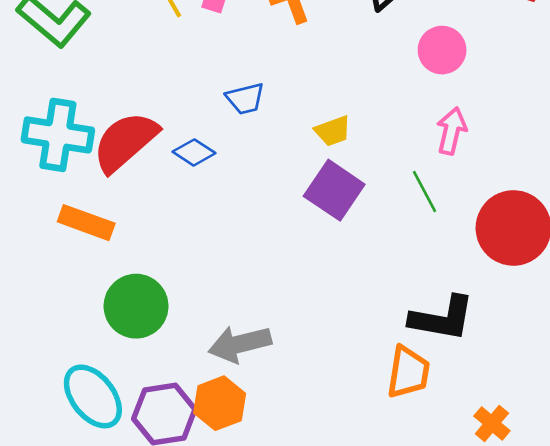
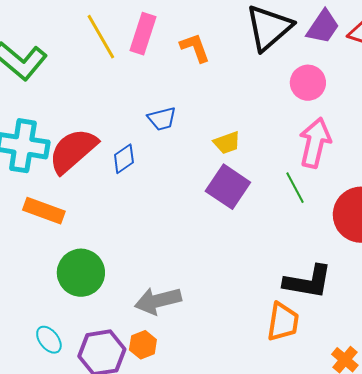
pink arrow: (451, 131) -> (315, 143), size x1.4
blue diamond: (194, 152) -> (124, 159), turned -68
cyan ellipse: (93, 396) -> (49, 340), size x0.6
orange hexagon: (220, 403) -> (143, 345), size x0.7

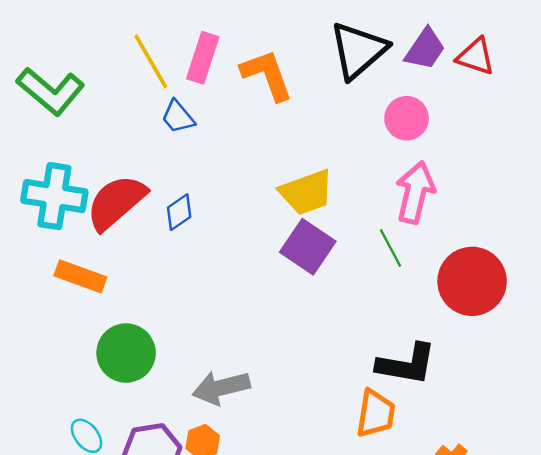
orange L-shape: (195, 48) -> (267, 75), size x1.4
blue trapezoid: (162, 119) -> (178, 117), moved, turned 64
yellow trapezoid: (227, 143) -> (306, 192), size x1.6

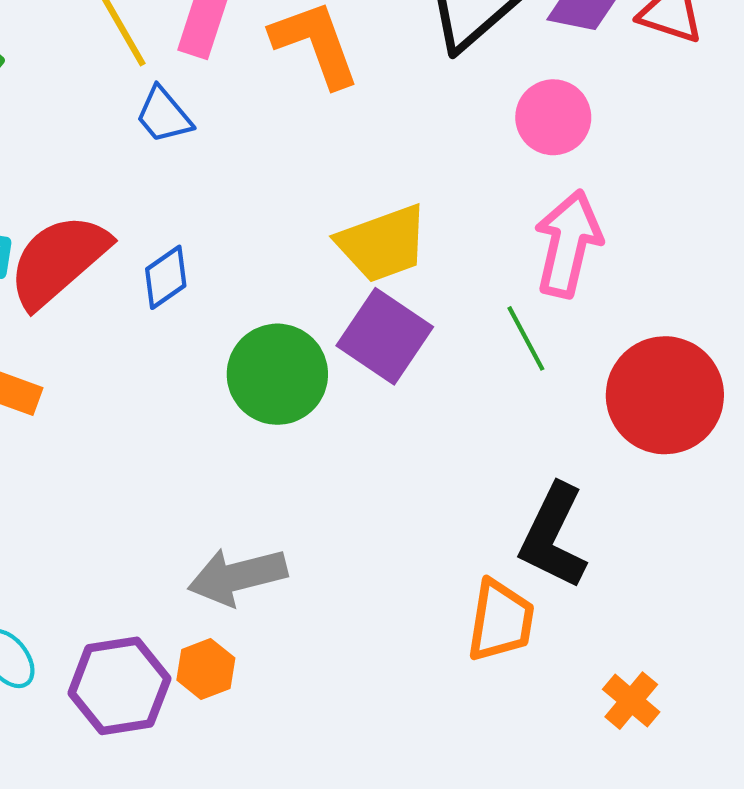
green circle: (126, 353) -> (277, 374), moved
black L-shape: (407, 364) -> (553, 536), turned 106

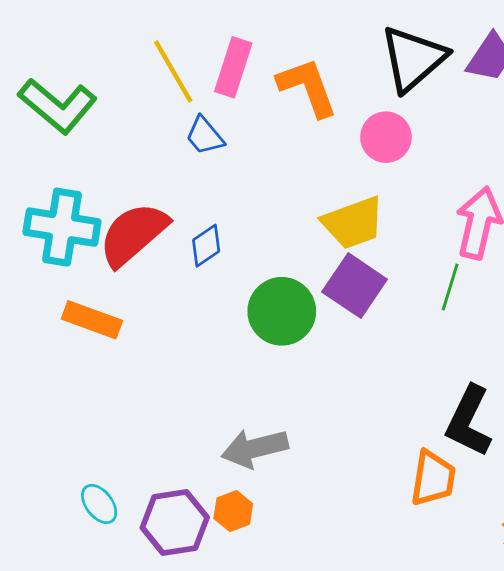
pink circle: (553, 117) -> (386, 137), moved
green line: (526, 338) -> (450, 287), turned 45

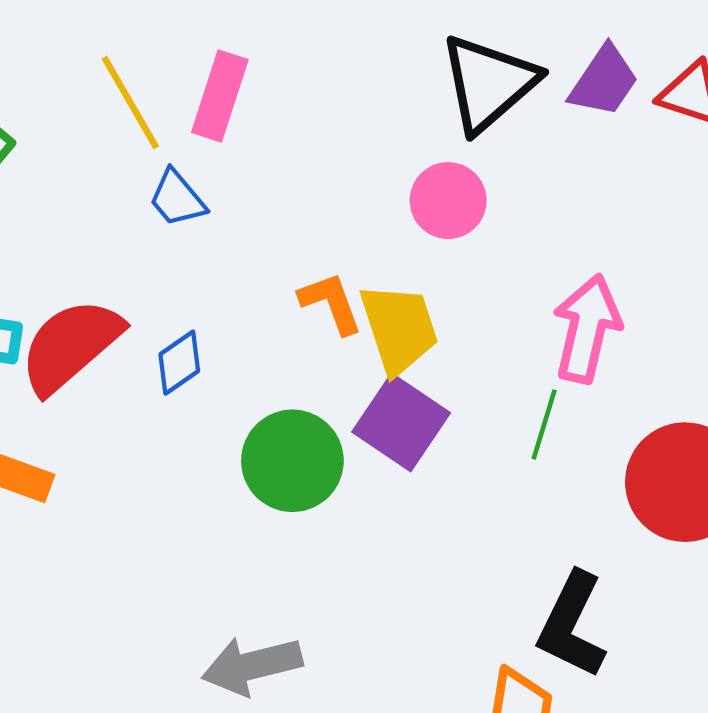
orange L-shape: (307, 87) -> (331, 303), moved, size x0.7
yellow trapezoid: (353, 223) -> (399, 329), turned -88

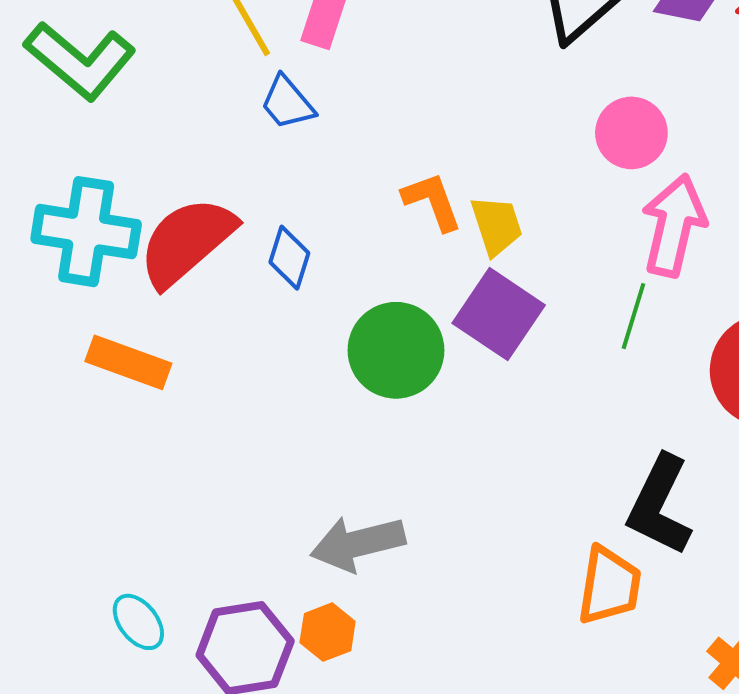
pink circle: (448, 201) -> (631, 133), moved
yellow trapezoid: (399, 329) -> (497, 226), size x0.7
blue diamond: (179, 363) -> (289, 258), turned -38

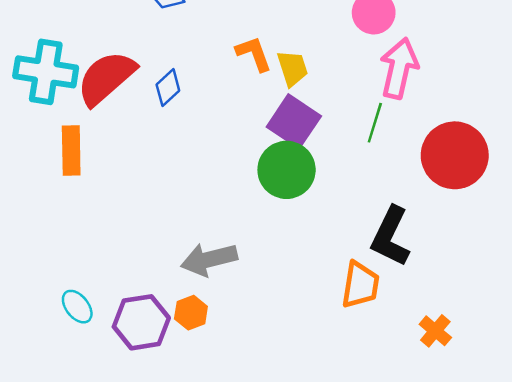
blue diamond: (289, 258) -> (168, 88), turned 30
green circle: (396, 350) -> (287, 170), moved
orange rectangle: (128, 362) -> (71, 151), turned 69

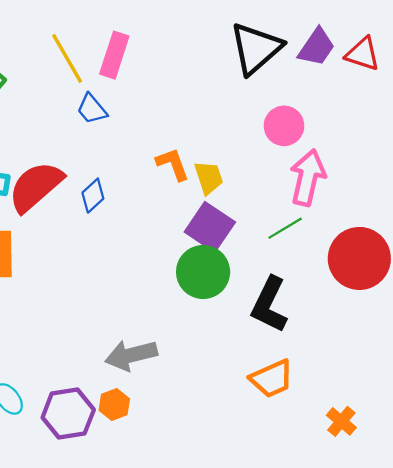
green line: (375, 123) -> (285, 228), turned 42
black L-shape: (391, 236) -> (269, 305), moved
orange trapezoid: (360, 285) -> (272, 379), turned 57

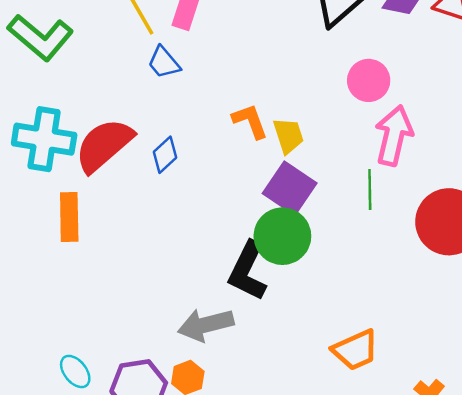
green line: (285, 228) -> (370, 189), turned -60
black L-shape: (269, 305) -> (248, 271), moved

